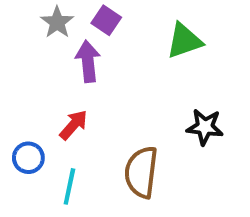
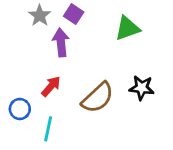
brown semicircle: (141, 172) -> (98, 98), moved, turned -140

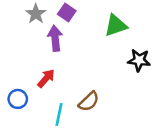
black star: (142, 88) -> (139, 60), moved
brown semicircle: (98, 98) -> (89, 102), moved, size x0.7
cyan line: (48, 129) -> (59, 114), moved

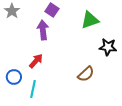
gray star: (36, 14) -> (12, 11), moved
brown semicircle: (89, 102) -> (86, 74), moved
cyan line: (59, 114) -> (33, 89), moved

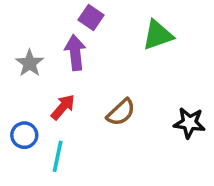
gray star: (12, 11) -> (30, 63), moved
black star: (108, 47) -> (189, 123), moved
brown semicircle: (86, 74) -> (121, 112), moved

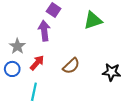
gray star: (30, 63) -> (17, 46), moved
blue circle: (24, 135) -> (12, 69), moved

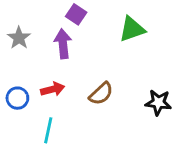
gray star: (17, 46) -> (19, 38), moved
red arrow: (37, 63) -> (53, 89), turned 35

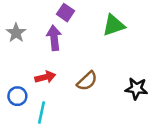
blue circle: (17, 98) -> (17, 96), moved

